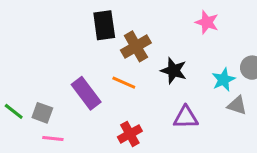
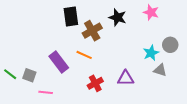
pink star: (207, 22) -> (151, 12), moved
black star: (174, 71) -> (118, 17), moved
red cross: (130, 134) -> (95, 83), moved
pink line: (53, 138) -> (46, 92), moved

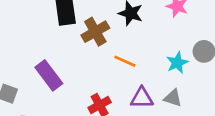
orange line: (84, 55) -> (125, 61), moved
gray triangle: (160, 70) -> (173, 98), moved

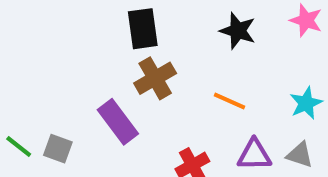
brown cross: (95, 32) -> (155, 78), moved

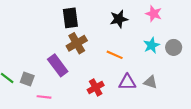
black star: (238, 31) -> (119, 19), turned -30
cyan star: (306, 103) -> (152, 45), moved

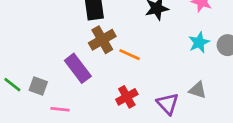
orange line: (115, 55) -> (130, 55), moved
purple triangle: (127, 82) -> (168, 104), moved, turned 48

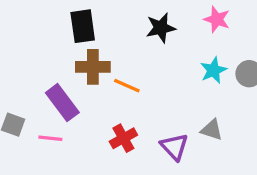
brown cross: (102, 40) -> (93, 67), turned 30
pink line: (60, 109) -> (50, 138), moved

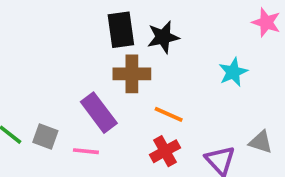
black star: (161, 28) -> (163, 37), moved
cyan star: (213, 70) -> (233, 72), moved
orange line: (127, 86) -> (169, 114), moved

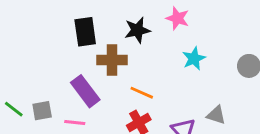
pink star: (266, 22) -> (177, 18), moved
black rectangle: (121, 30) -> (85, 32), moved
gray square: (45, 136) -> (42, 111), turned -30

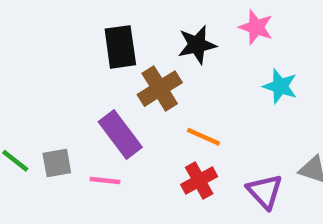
cyan star: (194, 58) -> (280, 86), turned -30
brown cross: (112, 60) -> (160, 89), turned -32

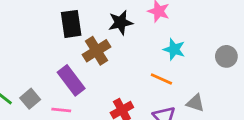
orange line: (204, 137) -> (161, 79), moved
gray square: (57, 163) -> (30, 99), turned -30

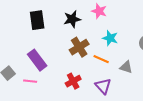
brown cross: (97, 51) -> (79, 47), moved
gray triangle: (195, 103) -> (126, 67), moved

